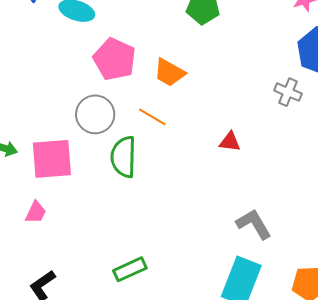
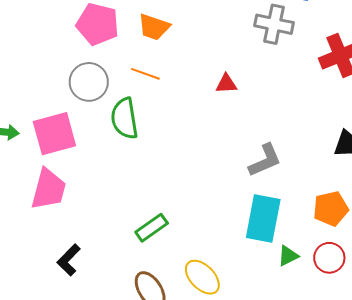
gray cross: (288, 92) -> (274, 24), size x1.4
pink trapezoid: (36, 212) -> (48, 189), size x1.8
gray L-shape: (254, 224) -> (265, 160), turned 108

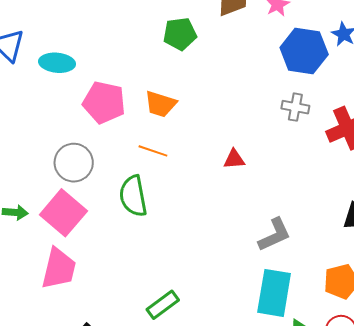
gray cross: (274, 24) -> (295, 107), moved, size x0.7
gray circle: (89, 82) -> (74, 163), moved
pink square: (54, 134) -> (63, 213), turned -33

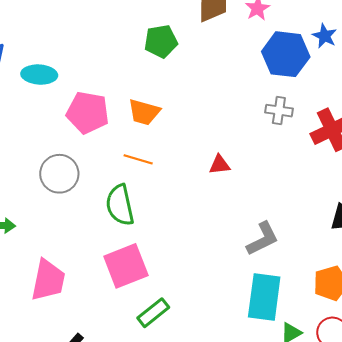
pink square: (63, 213) -> (126, 266), moved, turned 30

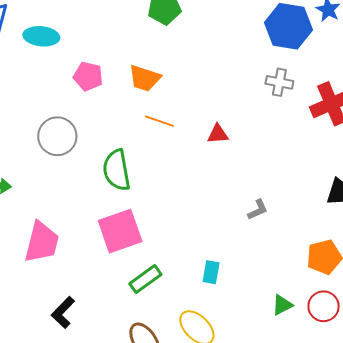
pink pentagon: (88, 113) -> (88, 76), size x0.7
orange line: (138, 159) -> (159, 121), moved
gray L-shape: (263, 239) -> (258, 210), size x0.6
cyan rectangle: (264, 297) -> (211, 272), moved, size x0.5

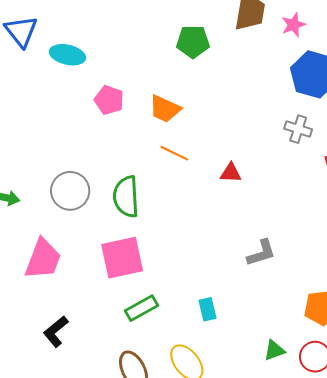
gray circle: (57, 136) -> (70, 191), moved
gray L-shape: (258, 210) -> (261, 253), size x1.4
cyan rectangle: (211, 272) -> (208, 309), turned -30

